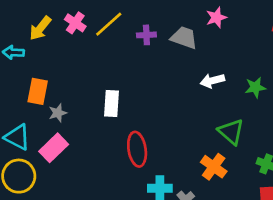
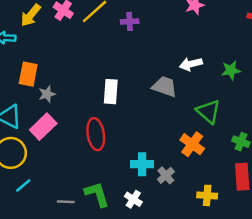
gray trapezoid: (184, 38) -> (165, 87), moved
white rectangle: (111, 104) -> (111, 92), moved
red ellipse: (137, 149) -> (96, 134), moved

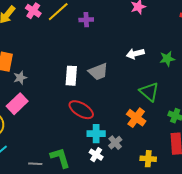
gray trapezoid: (165, 87) -> (98, 72), moved, turned 140
red ellipse: (96, 134) -> (81, 110), moved, turned -50
white cross: (133, 199) -> (96, 155), moved

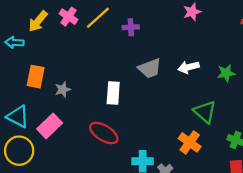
gray trapezoid: (98, 72) -> (150, 68), moved
gray star: (20, 78) -> (63, 89), moved
red ellipse: (81, 110) -> (104, 133), moved

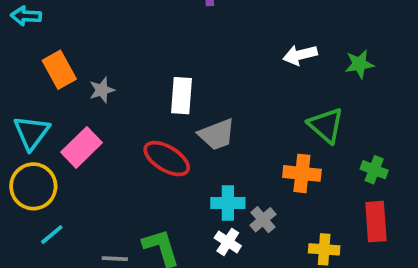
gray trapezoid: (150, 68) -> (217, 135), moved
orange rectangle: (36, 77) -> (59, 70), turned -40
cyan triangle: (18, 117) -> (31, 133), turned 40
orange cross: (190, 142) -> (302, 173), turned -30

